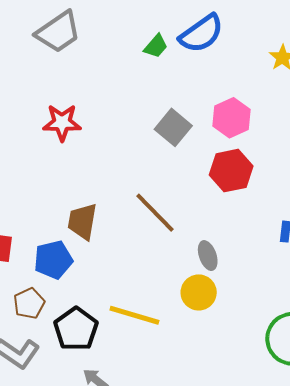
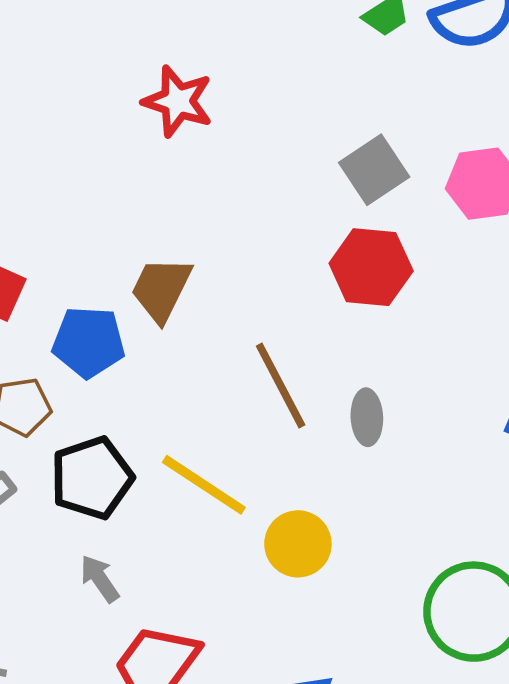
red hexagon: (231, 171) -> (371, 267), moved
brown line: (155, 213) -> (281, 385), moved
yellow circle: (199, 292) -> (298, 544), moved

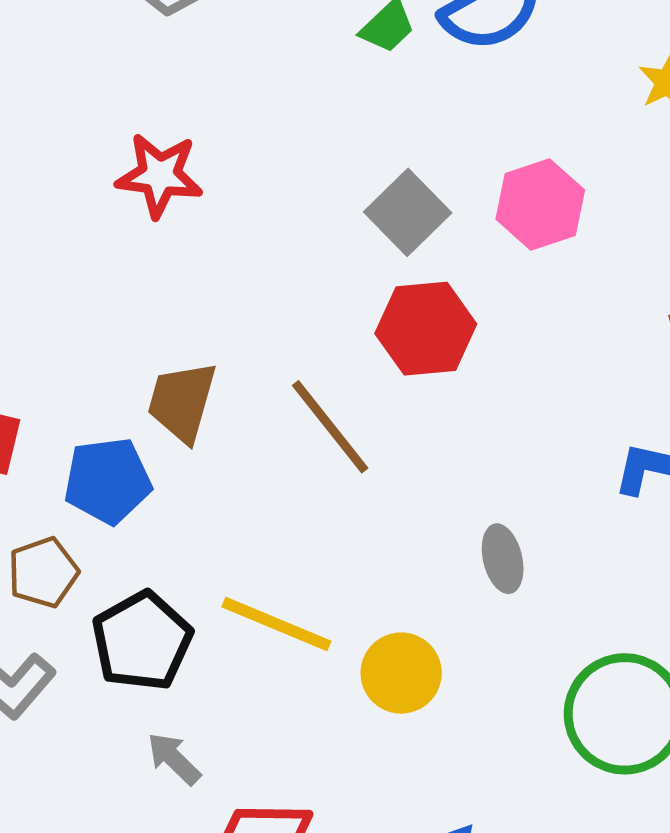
brown line: (281, 385) -> (330, 427), moved
gray ellipse: (367, 417) -> (503, 559), moved

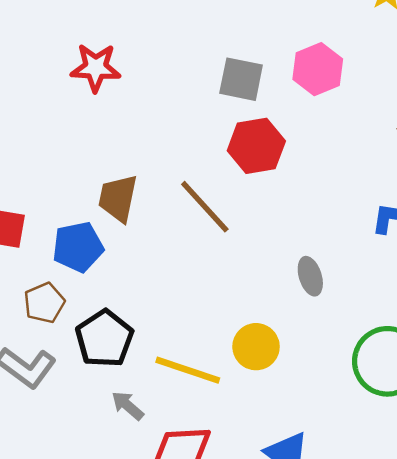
gray square: (408, 212) -> (241, 79), turned -30
yellow line: (276, 624) -> (188, 370), moved

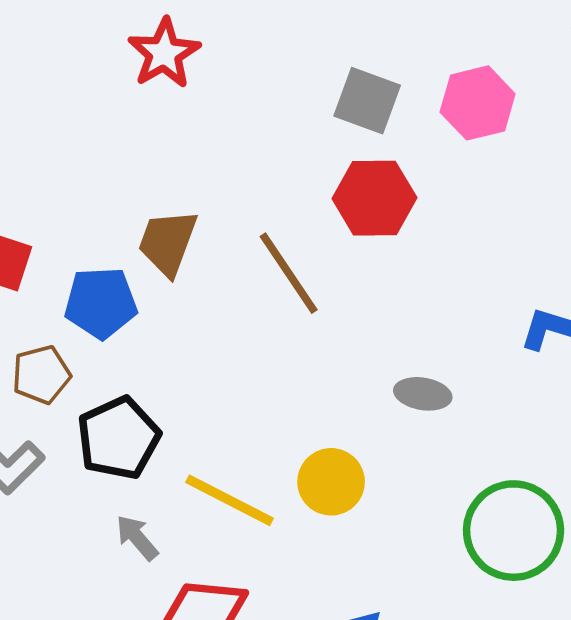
red star: (96, 68) -> (164, 53), turned 30
gray ellipse: (310, 276) -> (423, 394), turned -72

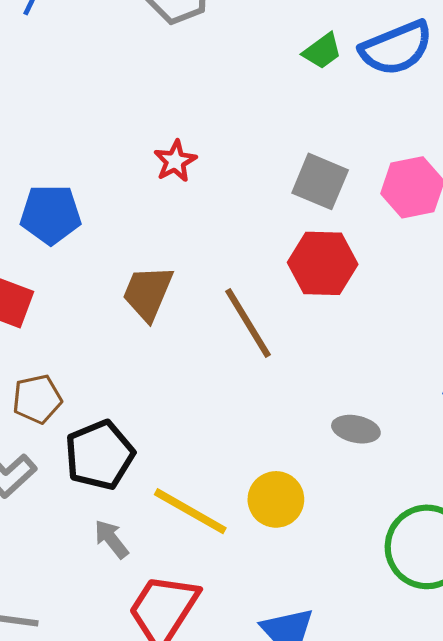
red star: (164, 53) -> (175, 161), moved, size x0.7
blue pentagon: (101, 303) -> (51, 214), moved

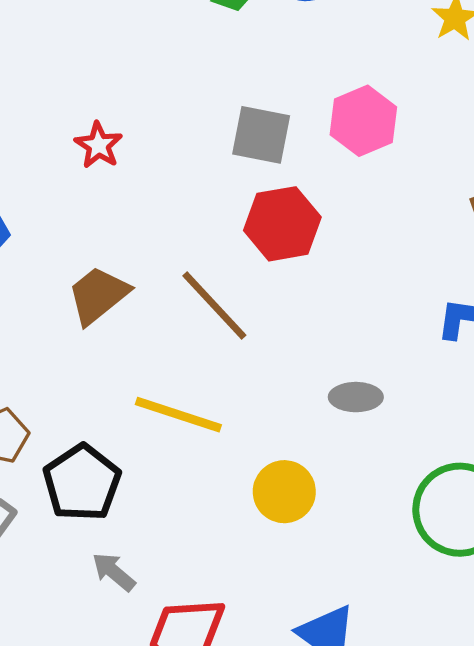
brown trapezoid: (148, 293) -> (98, 295), turned 40
yellow line: (190, 511) -> (178, 415), moved

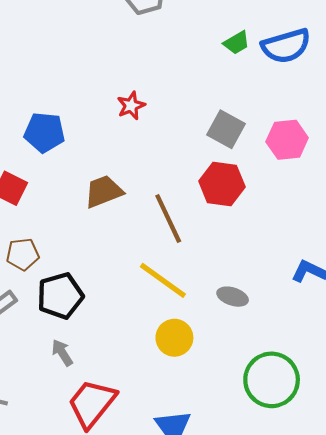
yellow line: (178, 415) -> (163, 280), moved

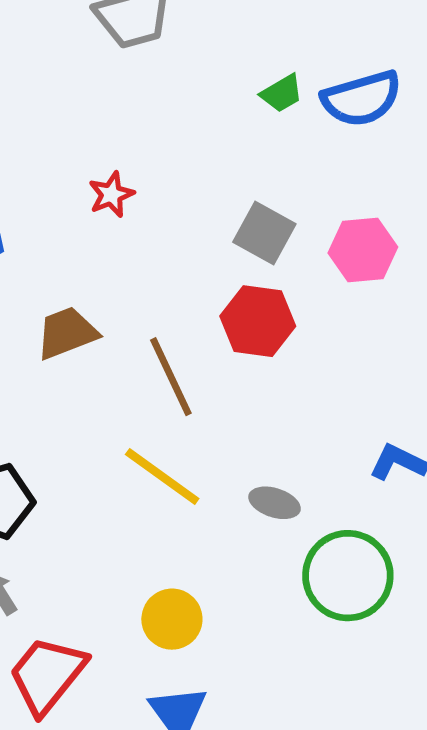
yellow circle: (174, 338) -> (172, 619), moved
green circle: (272, 380) -> (348, 576), moved

